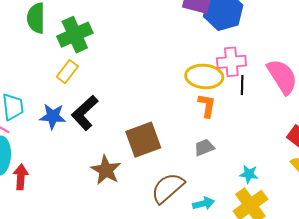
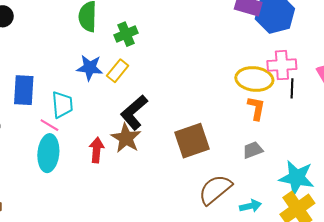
green cross: (75, 35) -> (126, 34), size x0.7
blue star: (53, 116) -> (90, 68), moved
brown star: (106, 170) -> (126, 138), moved
cyan star: (249, 174) -> (297, 178), size x1.8
red arrow: (21, 177) -> (97, 150), moved

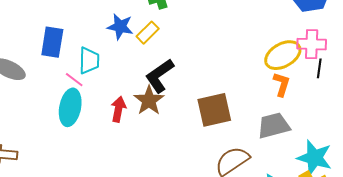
yellow ellipse: (254, 79) -> (283, 55), turned -42
gray trapezoid: (253, 150) -> (274, 126), size x1.6

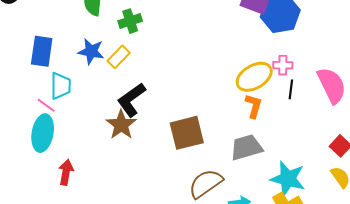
blue rectangle: (52, 42) -> (42, 51), moved
pink cross: (312, 44) -> (283, 65), size x0.7
red arrow: (118, 109) -> (66, 172), moved

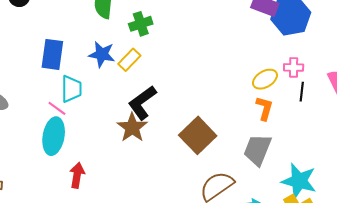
yellow ellipse: (254, 77) -> (265, 79), size x0.7
brown square: (187, 133) -> (198, 135), turned -30
gray trapezoid: (246, 147) -> (257, 150), turned -52

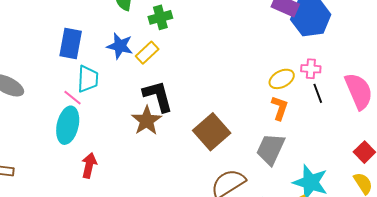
black line: (302, 92) -> (318, 93), turned -30
black L-shape: (142, 103) -> (158, 96), turned 108

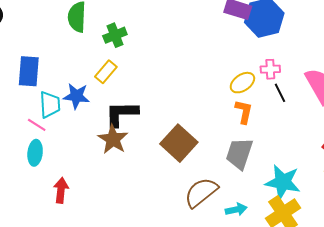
blue star: (120, 46) -> (76, 96), moved
black L-shape: (158, 96) -> (121, 114), turned -69
cyan ellipse: (68, 125) -> (35, 153), size x0.7

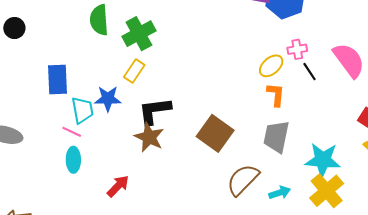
green cross: (115, 35) -> (139, 34), size x1.4
red arrow: (61, 190) -> (118, 186), moved, turned 45

